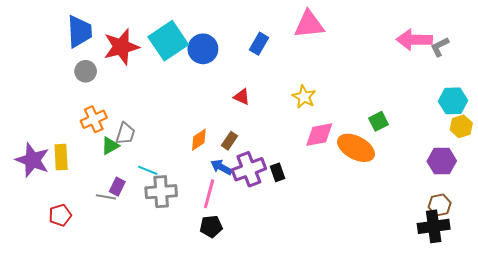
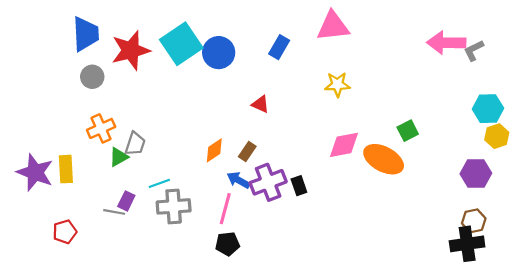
yellow star: (304, 97) -> (337, 84), moved, turned -30
cyan line: (148, 170) -> (159, 183), turned -42

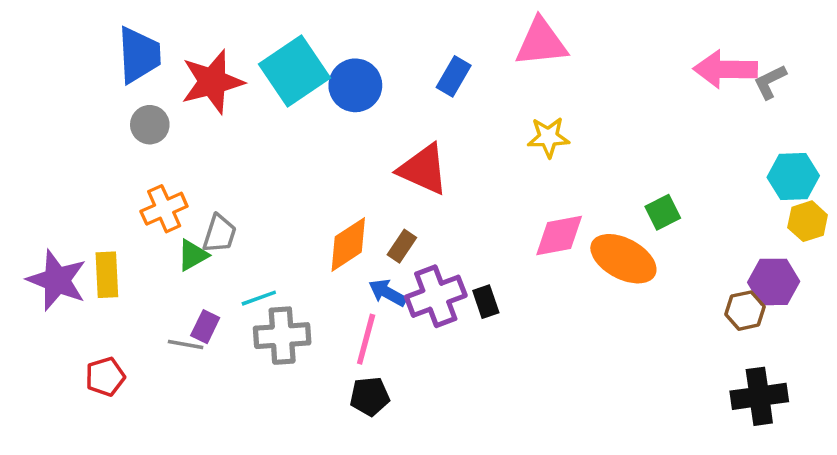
red triangle: (260, 104) -> (423, 169), size x1.8
orange diamond: (214, 150) -> (348, 244), size x1.4
brown hexagon: (474, 221) -> (745, 311), moved

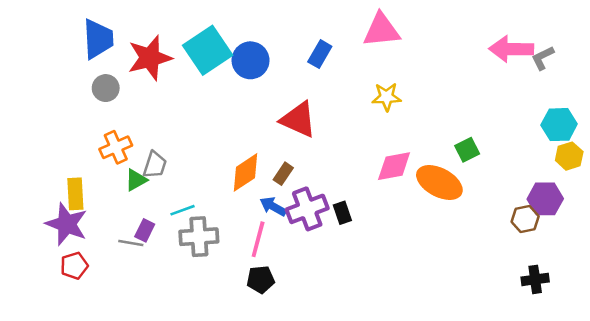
purple star: (57, 280) -> (67, 224), moved
black cross: (759, 396) -> (535, 279), size x0.7

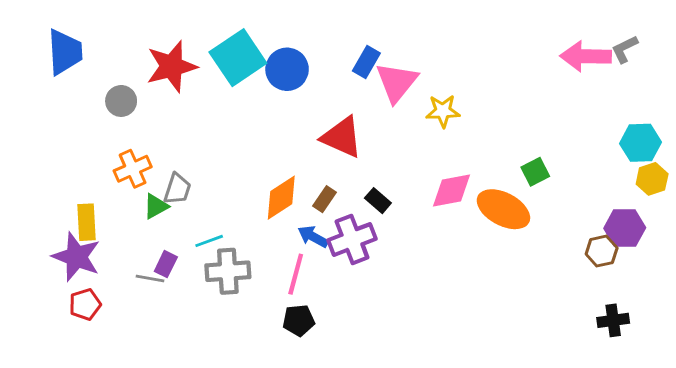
pink triangle: (381, 30) -> (397, 82), moved, turned -45
blue trapezoid: (98, 39) -> (65, 52), moved
gray L-shape: (543, 58) -> (625, 49), moved
black rectangle: (342, 213) -> (378, 201), moved, turned -30

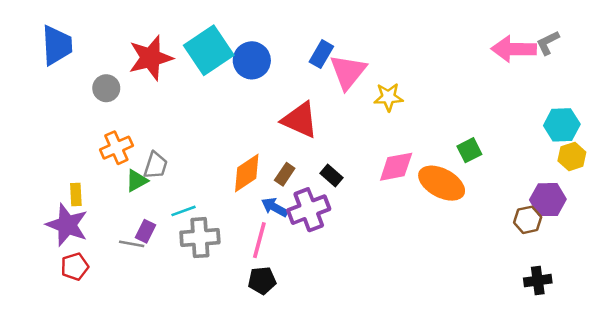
yellow rectangle: (86, 222) -> (76, 194), size x0.7

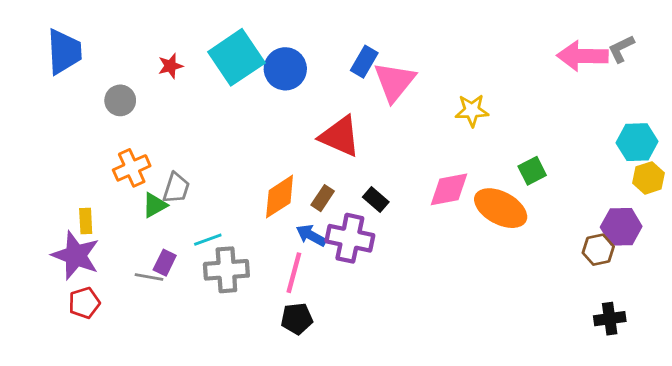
red star: (151, 58) -> (170, 66), size x0.5
yellow star: (388, 97) -> (472, 110), moved
purple cross: (309, 210) -> (350, 238), turned 33

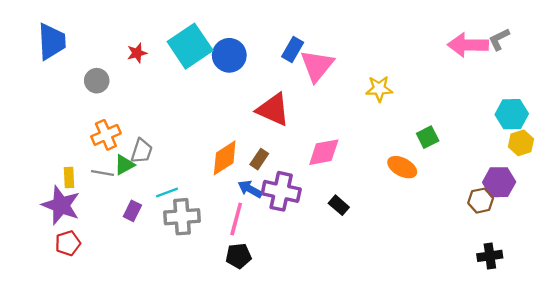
pink diamond: (449, 189) -> (324, 152), moved
black rectangle: (376, 199) -> (339, 205), moved
orange ellipse: (501, 208) -> (402, 167), size x0.7
gray line: (149, 277) -> (102, 173), moved

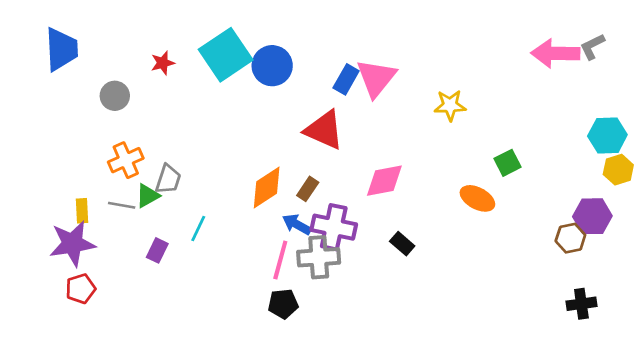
blue rectangle: (293, 50) -> (346, 79), moved
cyan line: (167, 193) -> (198, 229), turned -45
purple star: (61, 205) -> (72, 244), turned -30
gray cross: (182, 217) -> (319, 257), moved

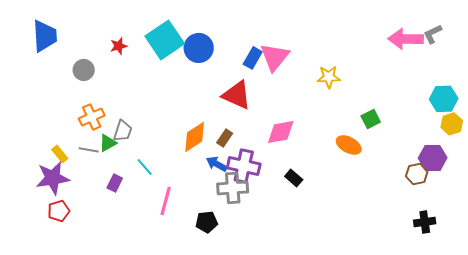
yellow rectangle: (82, 211) -> (60, 154), turned -36
cyan line: (198, 229) -> (145, 167), turned -66
pink line: (280, 260) -> (166, 201), moved

